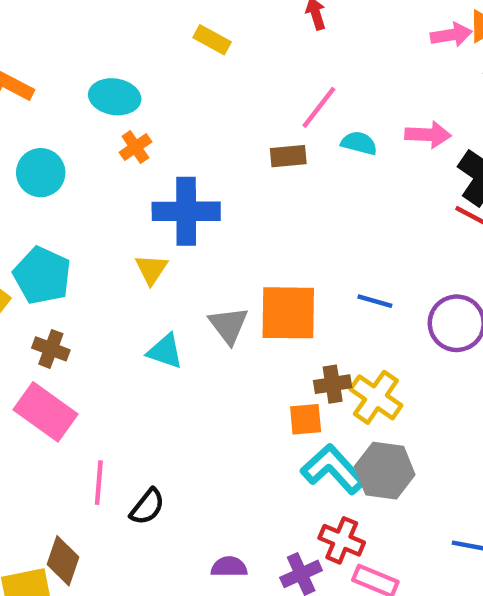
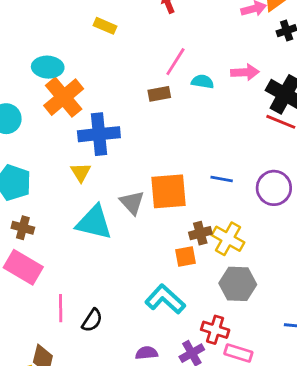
orange cross: (135, 147) -> (64, 97), size x2.0
cyan triangle: (165, 351) -> (94, 222), size x1.6
cyan L-shape: (333, 469) -> (165, 299), moved

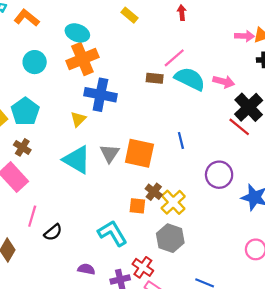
cyan semicircle: (203, 82) -> (190, 79), size x1.8
blue line: (222, 179) -> (181, 141), moved, turned 49
brown cross: (200, 233) -> (154, 192), turned 35

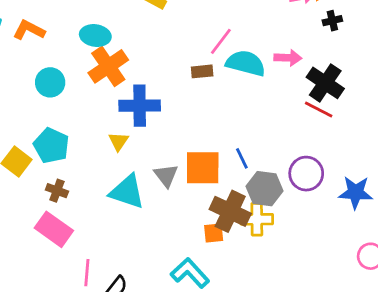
blue line: (181, 141) -> (242, 158), moved
brown cross: (154, 192) -> (230, 211), size x1.8
yellow cross: (173, 202) -> (257, 219), turned -35
gray hexagon: (170, 238) -> (264, 189), moved

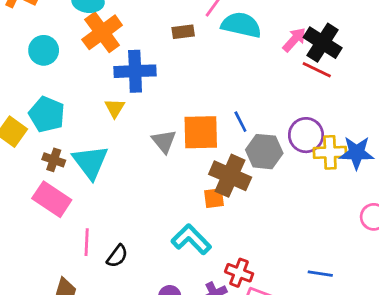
pink arrow: (288, 58) -> (294, 40), moved, turned -48
brown rectangle: (202, 71) -> (183, 32), moved
cyan triangle: (127, 192) -> (90, 162), moved, turned 36
yellow cross: (257, 219) -> (330, 152), moved

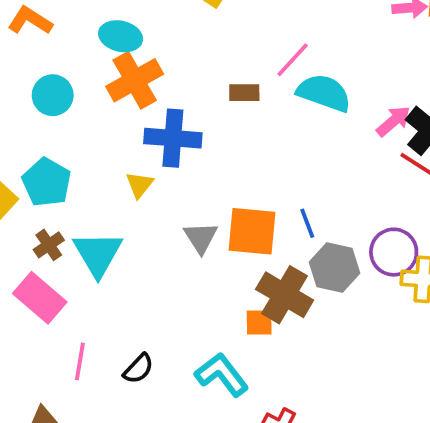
brown cross: (54, 160) -> (49, 245), turned 30
black semicircle: (117, 256) -> (138, 369), moved

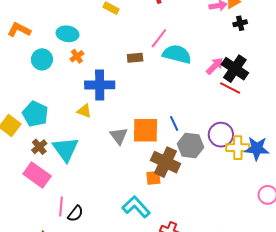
orange cross: (135, 80) -> (77, 56), size x0.5
cyan circle: (53, 95) -> (42, 59), moved
yellow triangle: (139, 185) -> (84, 111), turned -42
black semicircle: (138, 369) -> (75, 214), moved

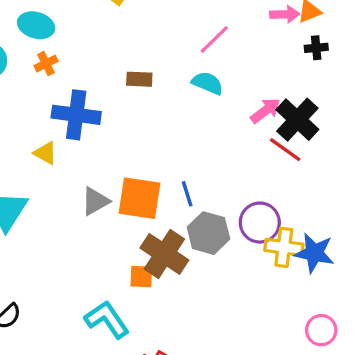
pink line: (159, 38) -> (214, 40), moved
cyan semicircle: (177, 54) -> (207, 83), size x0.7
gray triangle: (119, 136) -> (95, 201), turned 30

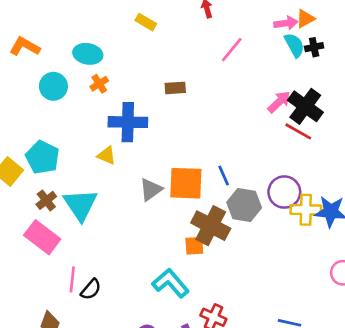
cyan semicircle: (207, 83) -> (294, 45), moved, turned 45

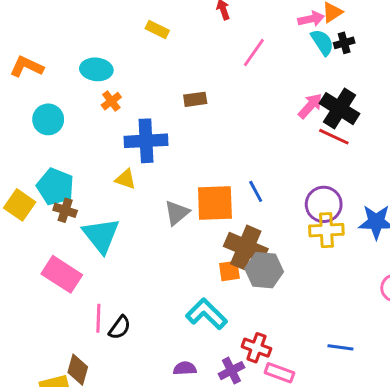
cyan circle: (53, 86) -> (48, 119), moved
brown cross: (46, 200) -> (65, 210), moved, turned -30
gray hexagon: (244, 205) -> (264, 270), moved
yellow cross: (306, 210) -> (326, 230), moved

